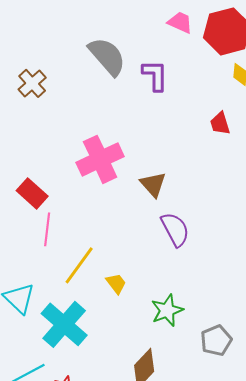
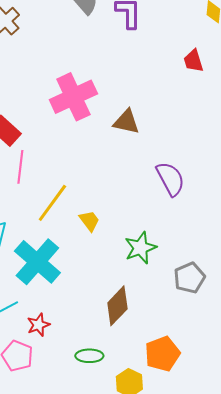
brown triangle: (153, 184) -> (126, 122), turned -36
purple semicircle: (175, 229) -> (170, 179), moved

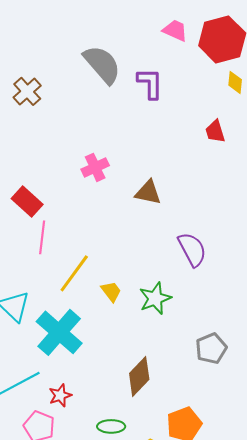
pink cross: (73, 97) -> (95, 167), size x0.6
green star: (140, 248) -> (155, 298), moved

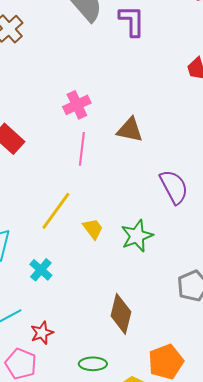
pink line: (42, 237) -> (82, 149), moved
cyan cross: (59, 332) -> (41, 270), size x0.5
brown diamond: (139, 376) -> (121, 314), turned -30

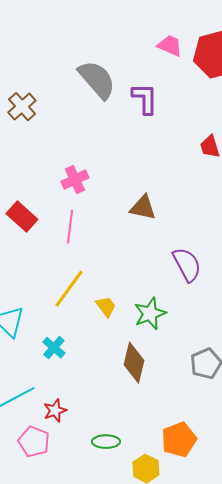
pink cross: (77, 105) -> (75, 180), moved
pink line: (82, 149) -> (70, 227), moved
brown diamond: (121, 314) -> (134, 363), moved

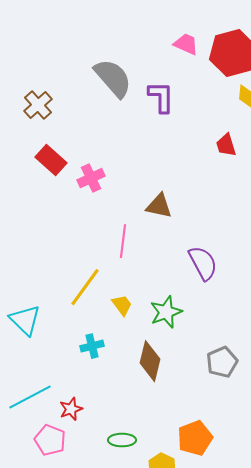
red rectangle: (22, 217) -> (51, 160), moved
pink line: (70, 227) -> (123, 241), moved
cyan cross: (54, 348) -> (92, 346), moved, turned 35

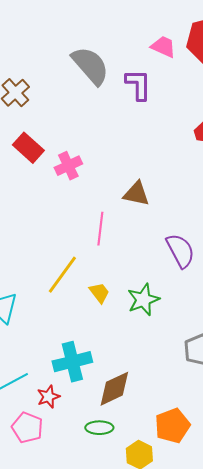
pink trapezoid: (186, 44) -> (163, 47), moved
cyan cross: (92, 346) -> (72, 362), moved, size x1.6
brown diamond: (150, 361) -> (114, 389), moved, turned 51

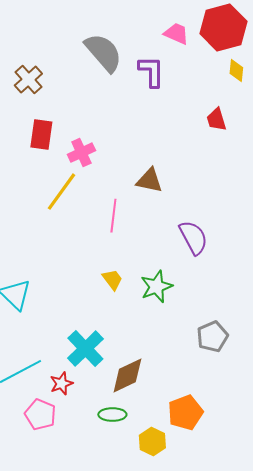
red rectangle: (28, 148) -> (41, 135), turned 56
yellow line: (62, 275) -> (61, 192), moved
cyan cross: (72, 362) -> (85, 349), turned -30

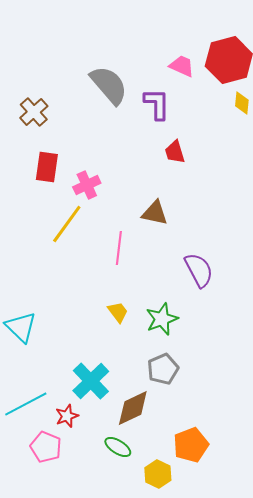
red trapezoid: (216, 120) -> (175, 152), moved
gray pentagon: (212, 337) -> (163, 369), moved
green ellipse: (112, 415) -> (118, 447), turned 32

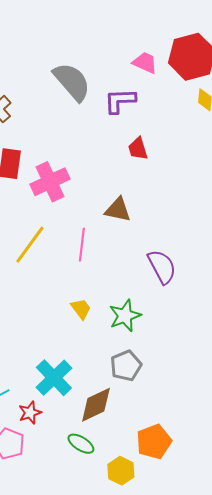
purple L-shape: (157, 104) -> (120, 101), turned -92
pink cross: (87, 185) -> (50, 182), size x1.4
yellow line: (67, 224) -> (30, 245), moved

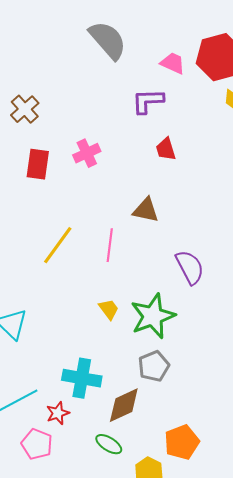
gray semicircle: (72, 82) -> (108, 40), moved
pink cross: (50, 182) -> (87, 153), moved, size x0.7
green star: (125, 316) -> (153, 316), size x1.4
cyan cross: (54, 378) -> (82, 378), turned -36

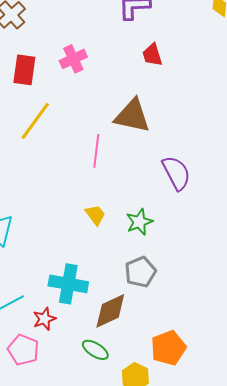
brown triangle: (146, 210) -> (132, 116), size x1.4
yellow line: (58, 245) -> (35, 121), moved
green star: (153, 316) -> (139, 222), size x0.6

